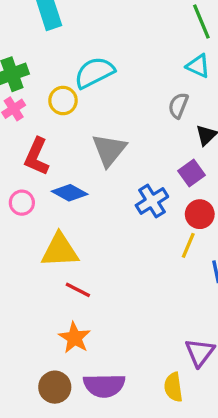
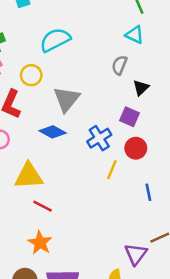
yellow circle: (63, 101) -> (31, 75), moved
purple square: (191, 173) -> (129, 117), turned -30
blue diamond: (70, 193) -> (53, 132), moved
yellow line: (188, 245) -> (112, 170), moved

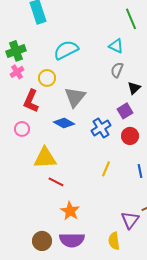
cyan triangle: (135, 35) -> (116, 46), moved
purple square: (129, 117) -> (125, 111), turned 35
yellow line: (112, 170) -> (106, 169), moved
orange star: (40, 243) -> (70, 211), moved

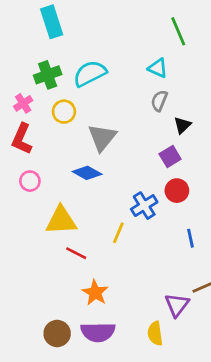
green cross: (16, 51) -> (48, 75), moved
red L-shape: (31, 101) -> (22, 139), moved
blue cross: (101, 128) -> (144, 206), moved
yellow line: (106, 169) -> (118, 233), moved

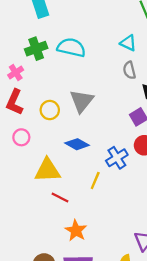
cyan semicircle: (90, 74) -> (71, 47), turned 40
gray semicircle: (159, 101) -> (129, 70), turned -36
yellow circle: (64, 112) -> (50, 110), moved
blue diamond: (87, 173) -> (77, 144), moved

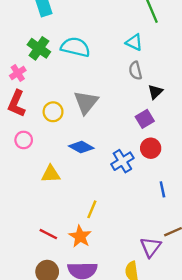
green cross: (36, 49) -> (39, 48), turned -35
yellow triangle: (47, 170) -> (51, 174), size x0.7
yellow line: (95, 181) -> (92, 209), moved
red line: (60, 198) -> (48, 234), moved

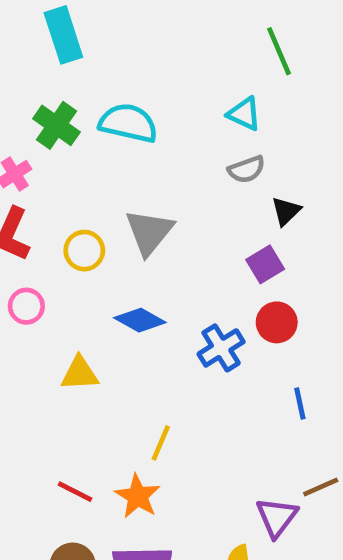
gray semicircle: (135, 71) -> (247, 169), turned -96

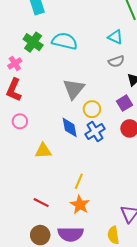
yellow circle: (84, 251) -> (92, 109), moved
blue diamond: (140, 320) -> (70, 127), turned 50
blue cross: (221, 348) -> (95, 131), moved
orange star: (138, 496) -> (80, 205), moved

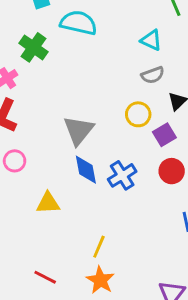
cyan semicircle: (65, 41) -> (79, 23), moved
gray triangle: (74, 89) -> (79, 130), moved
yellow circle: (92, 109) -> (138, 114), moved

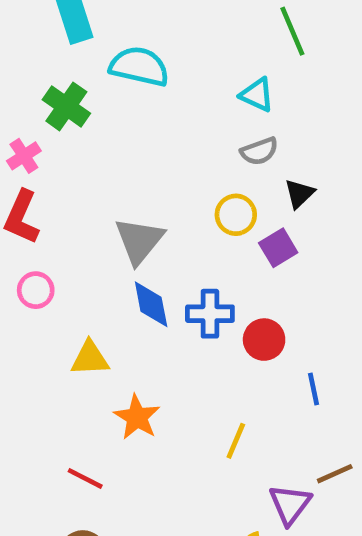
red circle: (172, 171) -> (264, 340), moved
blue cross: (122, 175) -> (210, 314), turned 32
yellow line: (99, 247) -> (236, 441), moved
orange star: (100, 280) -> (137, 417), moved

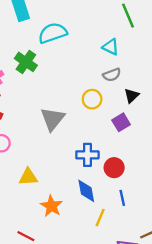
cyan semicircle: (139, 66) -> (53, 33), turned -32
green cross: (66, 106) -> (26, 62), moved
yellow circle: (236, 215) -> (92, 99), moved
blue diamond: (151, 304) -> (86, 191), moved
blue line: (313, 389) -> (122, 198), moved

